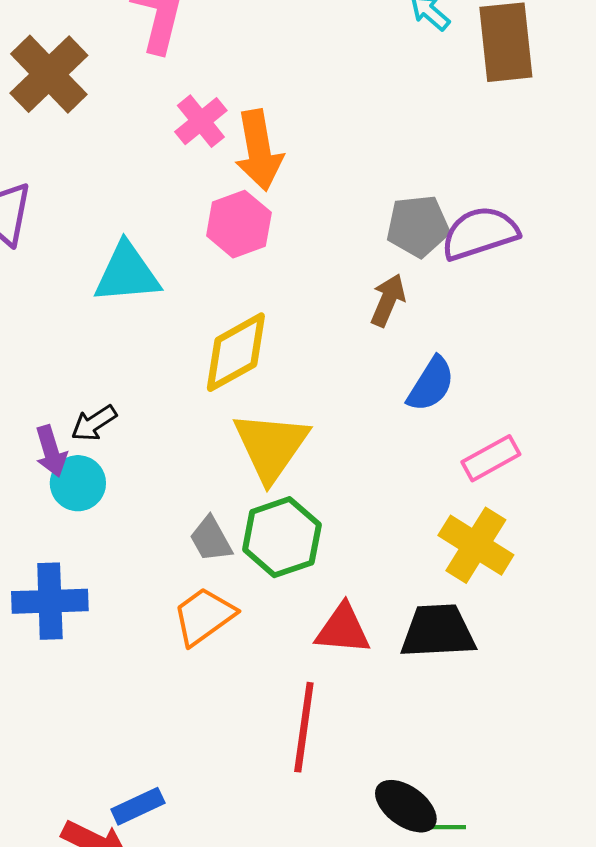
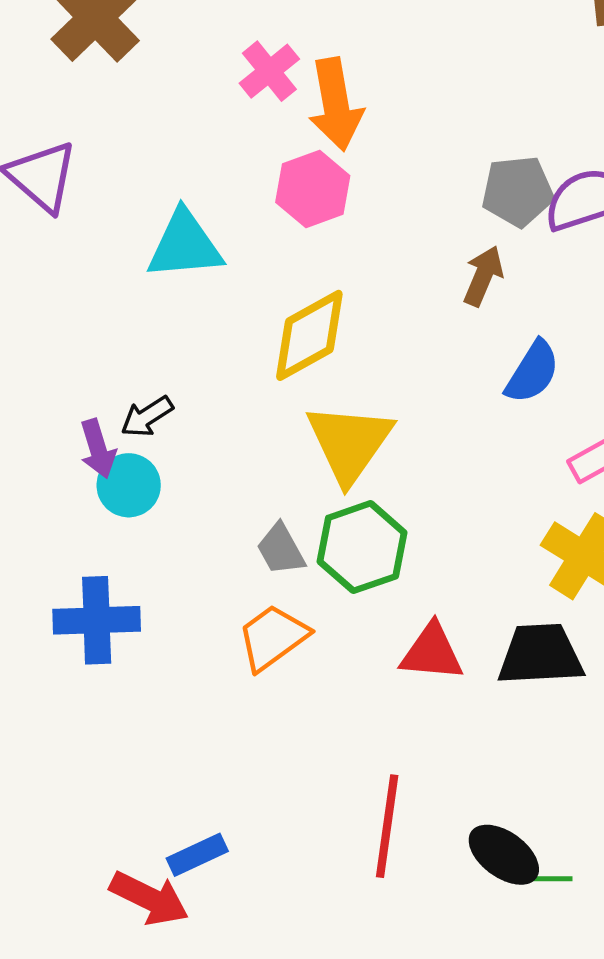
red line: (304, 727) -> (387, 826), moved

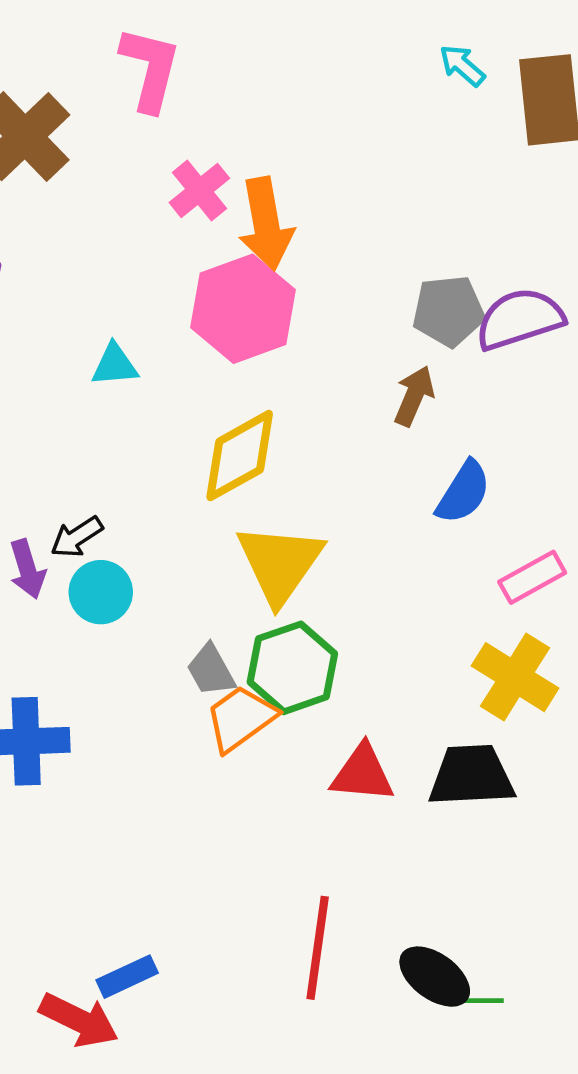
pink hexagon: (313, 189) -> (243, 309), size x1.4
cyan triangle: (185, 245) -> (115, 365), size x0.6
cyan circle: (129, 485) -> (101, 592), moved
orange trapezoid: (273, 637) -> (241, 718), moved

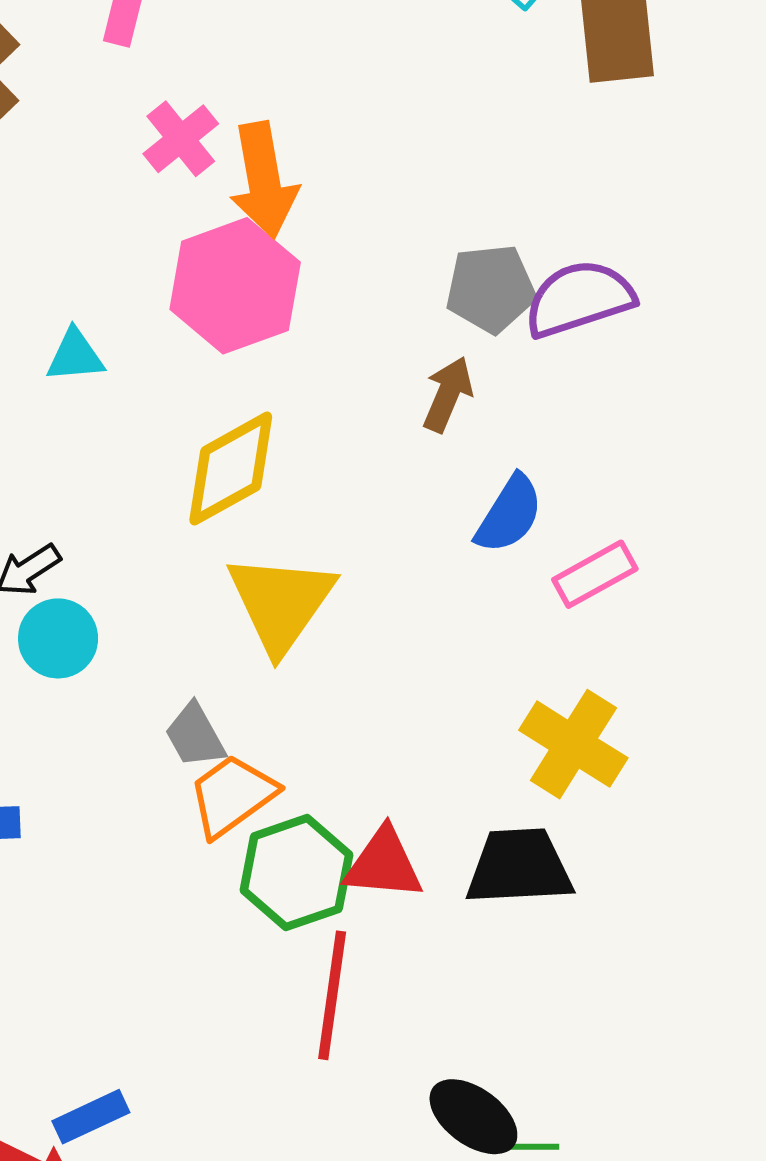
pink rectangle: (532, 577) -> (595, 574), moved
green hexagon: (292, 668) -> (296, 873), moved
red line: (318, 948) -> (332, 995), moved

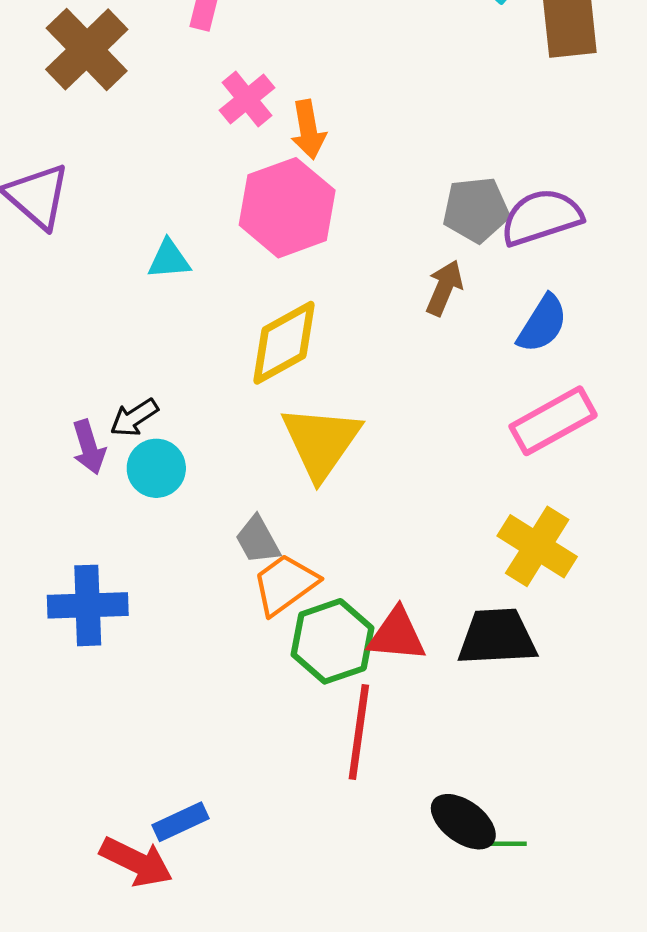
orange arrow: (264, 180) -> (308, 130), size x0.7
blue semicircle: (509, 514) -> (542, 324), moved
pink rectangle: (595, 574) -> (553, 421), size x1.4

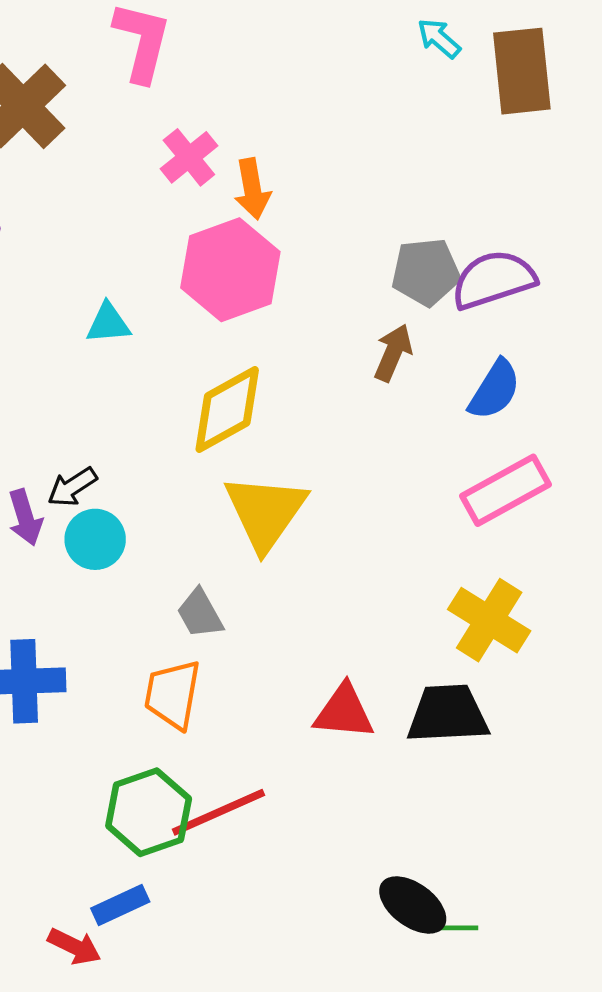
orange trapezoid: (285, 584) -> (173, 694), moved, turned -44
green hexagon: (332, 641) -> (149, 812), moved
red line: (359, 732) -> (218, 812), moved, turned 58
red arrow: (136, 862) -> (74, 946), size x0.7

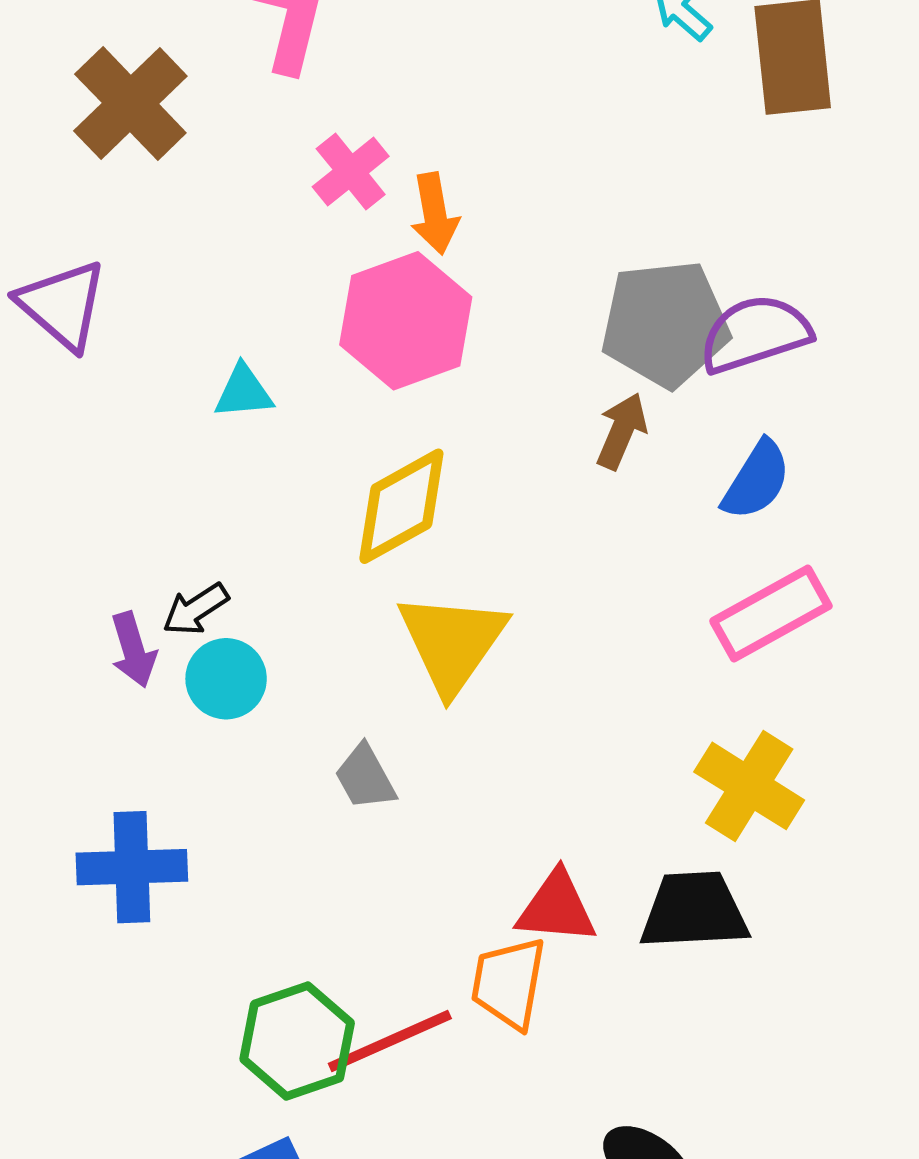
gray pentagon: (426, 272) -> (665, 324), size x1.4
orange trapezoid: (173, 694) -> (509, 983), moved

